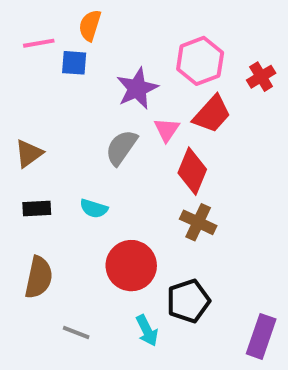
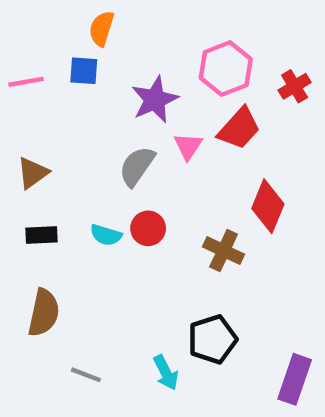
pink line: (39, 43) -> (26, 82), moved
red diamond: (192, 171) -> (268, 206), moved
red circle: (131, 266) -> (148, 228), moved, size x0.6

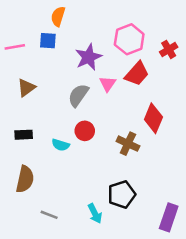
brown triangle: (33, 173) -> (26, 88), moved
cyan semicircle: (106, 235) -> (61, 145), moved

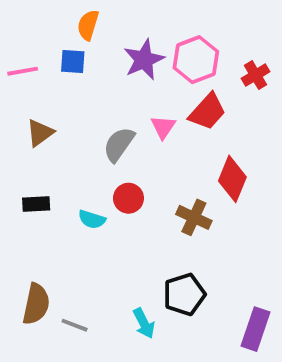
purple star: (89, 57) -> (144, 60), moved
brown semicircle: (25, 179) -> (36, 304), moved

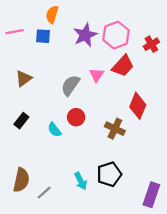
pink line: (23, 71) -> (14, 32), moved
black rectangle: (36, 204) -> (21, 121), turned -49
cyan semicircle: (92, 219) -> (54, 130), turned 35
cyan arrow: (144, 323) -> (81, 181), moved
gray line: (75, 325) -> (44, 193), turned -63

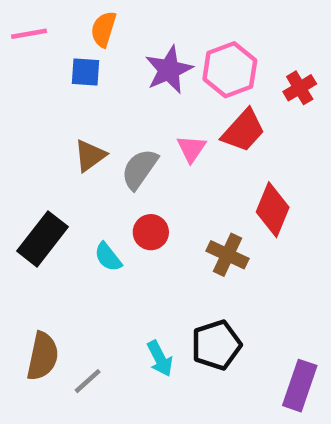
pink line: (14, 32) -> (29, 34), moved
brown triangle: (24, 78) -> (90, 155), moved
black rectangle: (21, 121) -> (43, 239), size x1.6

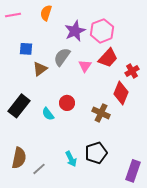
blue square: (85, 72) -> (26, 49), moved
red cross: (300, 88) -> (132, 71), moved
gray semicircle: (140, 169) -> (62, 57), moved

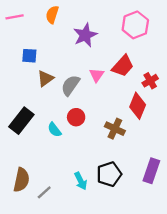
pink hexagon: (102, 31) -> (135, 25), moved
gray semicircle: (62, 57) -> (70, 85), moved
purple rectangle: (133, 171) -> (151, 171), moved

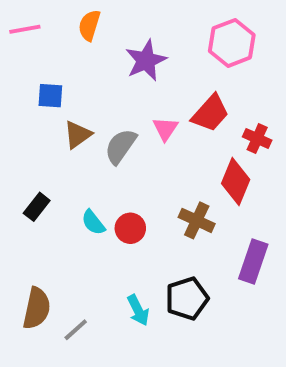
red cross: (150, 81) -> (257, 139), turned -35
red circle: (76, 117) -> (130, 228), moved
black rectangle: (21, 121) -> (37, 207), size x0.6
purple rectangle: (151, 171) -> (253, 261), moved

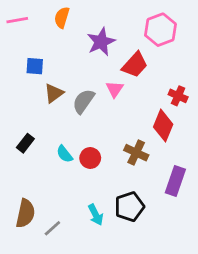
red trapezoid: (210, 113) -> (135, 65), moved

